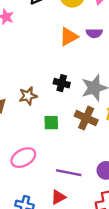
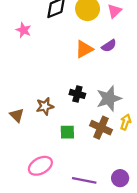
purple semicircle: (94, 33) -> (109, 46), turned -32

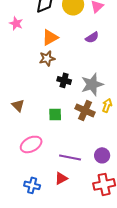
orange triangle: (84, 49) -> (50, 37), moved
brown star: (45, 106) -> (47, 58), moved
brown triangle: (17, 115) -> (18, 105), moved

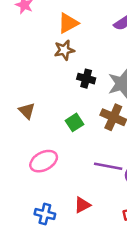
green square: (55, 114) -> (75, 122), turned -32
purple line: (70, 157) -> (108, 166), moved

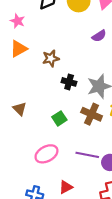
orange triangle: (68, 23) -> (19, 49), moved
pink ellipse: (44, 161) -> (46, 154), moved

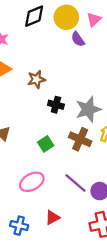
purple semicircle: (99, 36) -> (78, 39), moved, turned 88
purple line: (87, 155) -> (76, 183), turned 30

